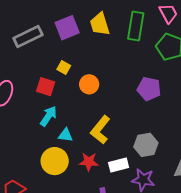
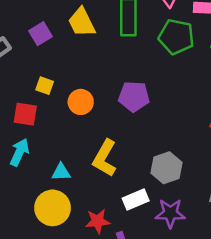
purple square: (67, 28) -> (40, 34), size x0.7
purple pentagon: (149, 89) -> (134, 96), moved
cyan arrow: (48, 116) -> (19, 152), moved
red star: (89, 162) -> (98, 221), moved

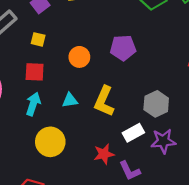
yellow square: (45, 86) -> (38, 39), moved
cyan triangle: (61, 172) -> (70, 100), moved
yellow circle: (53, 208) -> (50, 142), moved

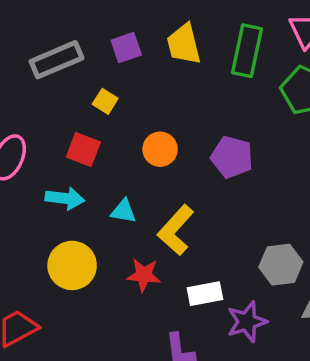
cyan arrow: (33, 104) -> (65, 198), turned 60
gray hexagon: (156, 104) -> (281, 265), moved
purple star: (163, 141) -> (247, 322), turned -30
red star: (104, 154) -> (144, 275), moved

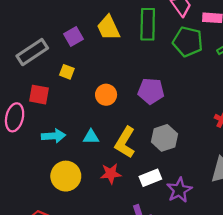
red square: (83, 150) -> (39, 95), moved
gray hexagon: (281, 265) -> (164, 138), moved

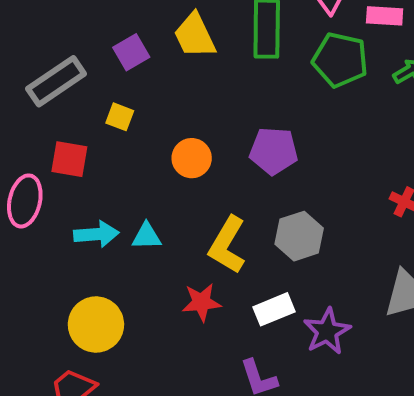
cyan triangle: (91, 137) -> (147, 236), moved
yellow circle: (66, 176) -> (96, 325), moved

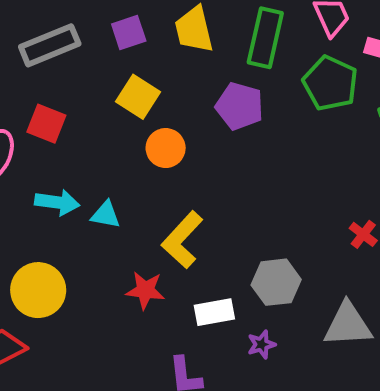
yellow square: (120, 117) -> (138, 97), moved, size x1.5
purple pentagon: (274, 151) -> (240, 106), moved
gray hexagon: (299, 236) -> (276, 282), moved
purple star: (327, 331) -> (261, 344), size x0.6

